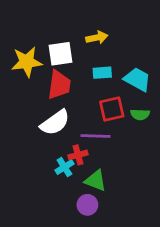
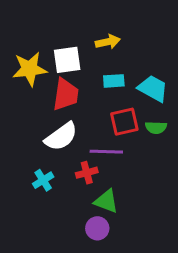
cyan cross: (64, 167) -> (43, 180), moved

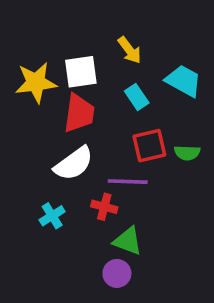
yellow arrow: (108, 42) -> (130, 50), turned 65
cyan rectangle: (114, 81) -> (137, 97), turned 60
cyan trapezoid: (153, 88) -> (184, 81), moved
red cross: (87, 173) -> (104, 207), turned 30

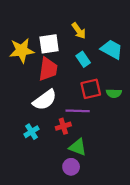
red cross: (104, 207) -> (63, 126), turned -32

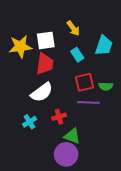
cyan trapezoid: (112, 49) -> (104, 46), turned 80
purple line: (78, 111) -> (88, 102), moved
purple circle: (71, 167) -> (66, 154), size x1.5

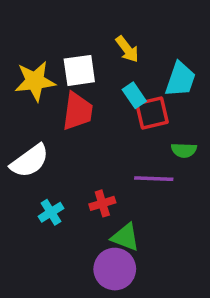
red square: (84, 82) -> (152, 113), moved
white semicircle: (42, 92) -> (30, 161), moved

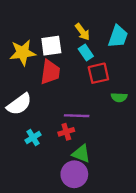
cyan trapezoid: (180, 79) -> (118, 36), moved
cyan rectangle: (134, 95) -> (86, 53), moved
purple line: (154, 179) -> (77, 116), moved

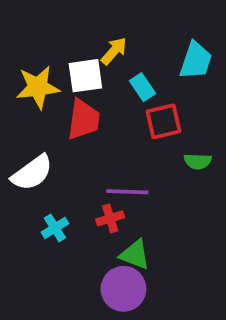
yellow arrow: (82, 32) -> (114, 51), moved, turned -102

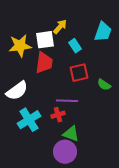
red square: (163, 121) -> (79, 73), moved
green semicircle: (198, 161) -> (104, 85), turned 32
cyan cross: (55, 228) -> (29, 120), size x1.6

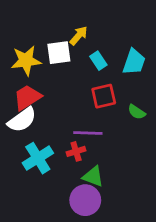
cyan trapezoid: (103, 32) -> (134, 62), moved
red trapezoid: (44, 63) -> (27, 97), moved, turned -130

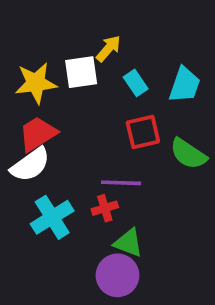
green semicircle: (137, 112) -> (188, 154), size x1.5

